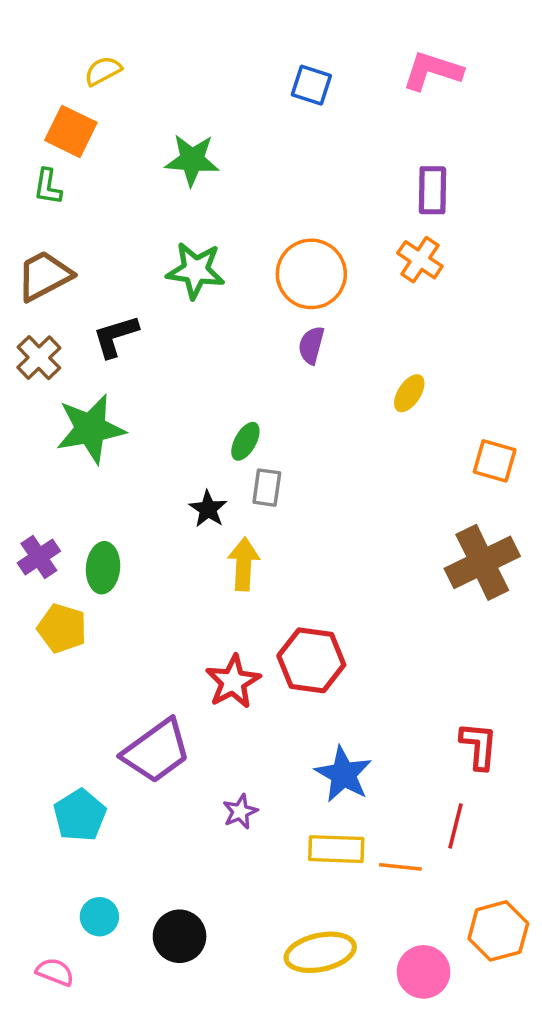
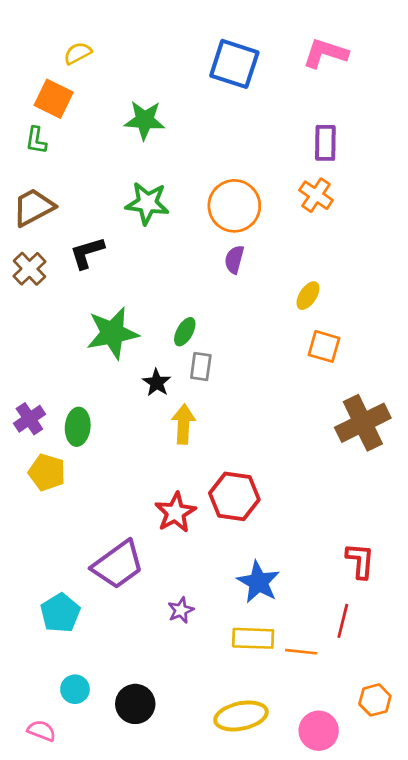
blue square: (311, 85) -> (234, 64), size x1.6
green star: (91, 429) -> (112, 333), moved
orange square: (495, 461) -> (324, 346), moved
orange hexagon: (498, 931) -> (375, 700), size x0.7

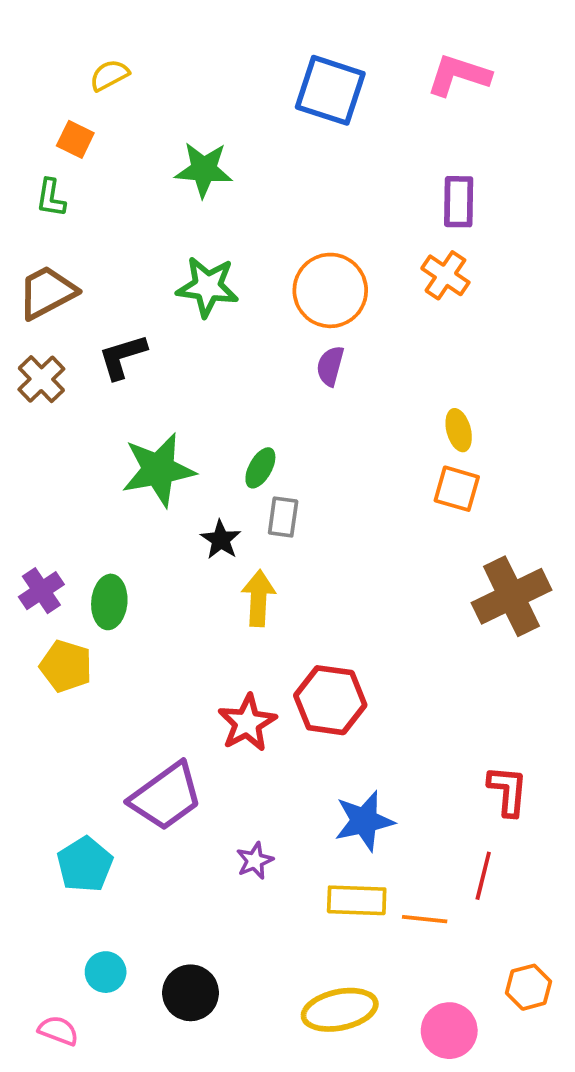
orange square: (54, 99) -> (75, 139), size x0.7
yellow ellipse: (308, 296) -> (459, 430), moved, turned -48
blue star: (258, 582) -> (364, 821), turned 30

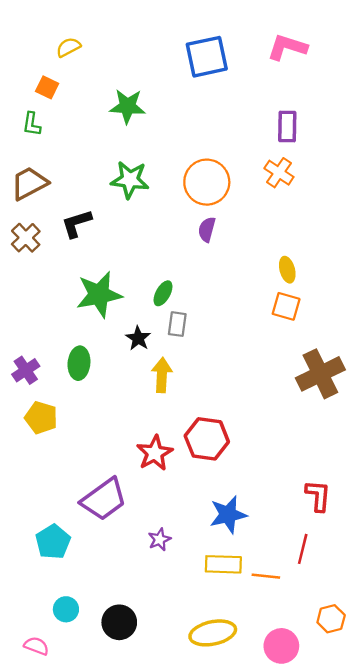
blue square: (330, 90) -> (207, 57), turned -30
green ellipse: (109, 602) -> (79, 363), moved

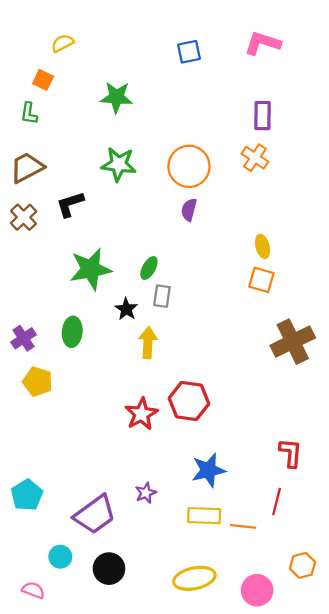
blue square: (207, 57) -> (189, 52), size x0.6
purple trapezoid: (104, 499) -> (95, 515), moved
cyan pentagon: (53, 542) -> (27, 495), moved

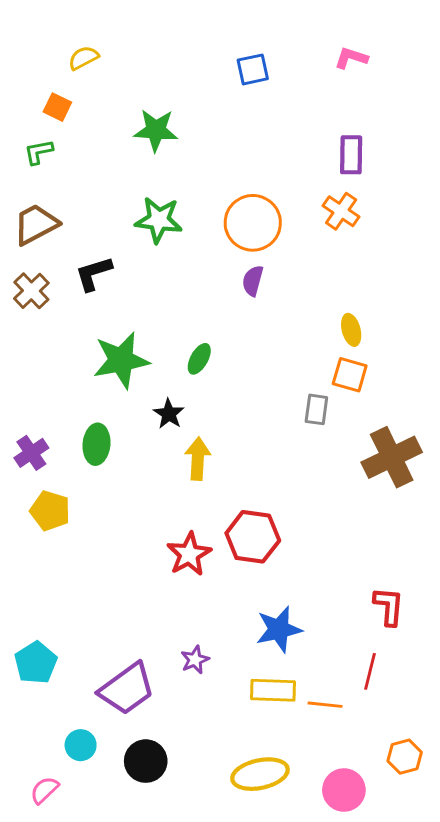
pink L-shape: (262, 43) -> (351, 58), size x0.7
green L-shape: (29, 113) -> (39, 152), turned 70
gray rectangle: (162, 296) -> (316, 409), moved
pink semicircle: (33, 590) -> (44, 790), turned -65

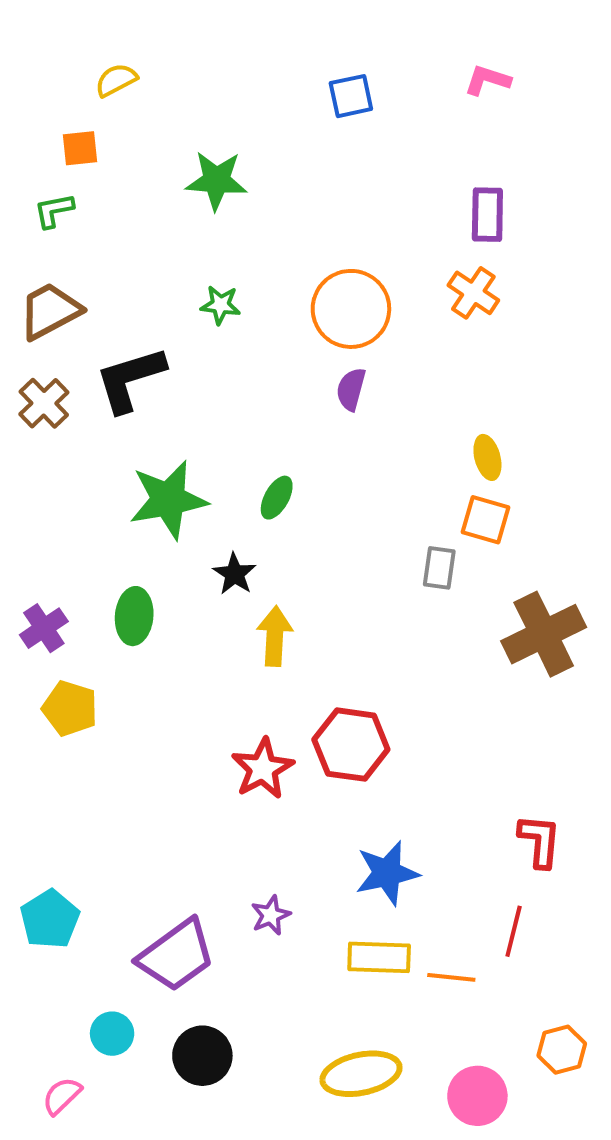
orange square: (57, 107) -> (80, 148), turned -32
green star: (159, 220) -> (220, 305), size x0.6
black L-shape: (94, 273) -> (130, 379), size x1.4

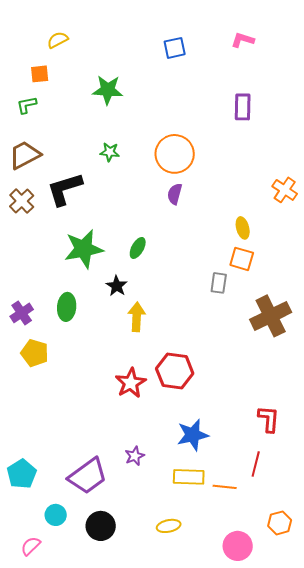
orange cross: (473, 293) -> (285, 190), moved
cyan pentagon: (50, 919) -> (22, 474), moved
yellow ellipse: (361, 1074) -> (169, 526), moved, size x0.6

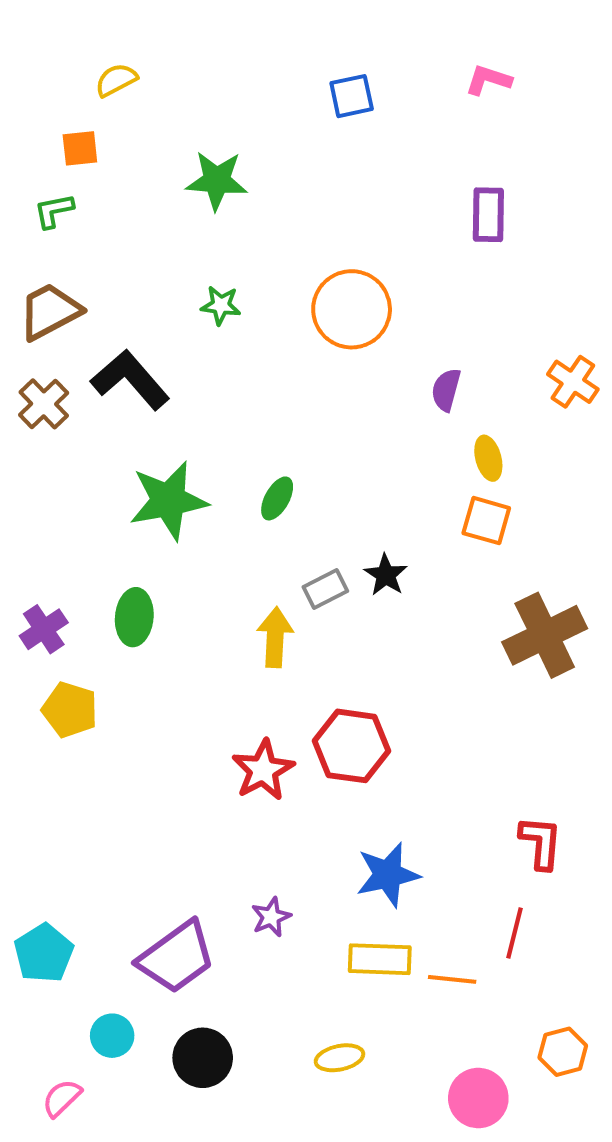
black L-shape: (65, 189) -> (130, 380), turned 66
purple semicircle: (175, 194) -> (446, 390), moved
gray rectangle: (219, 283) -> (325, 589), moved, turned 55
black star: (117, 286) -> (386, 575), moved

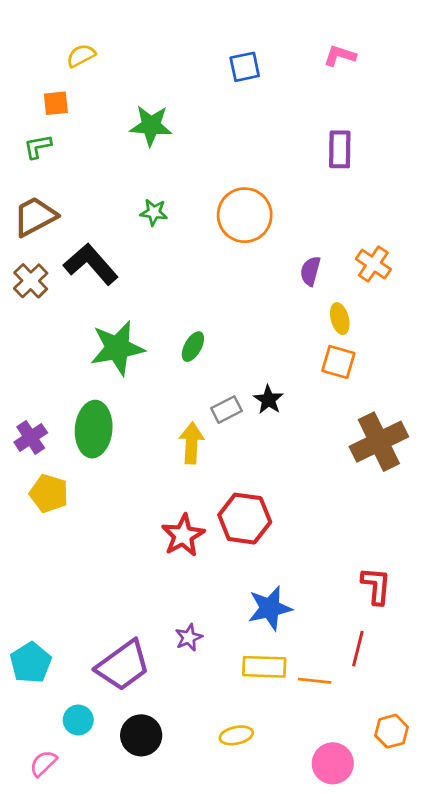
orange cross: (573, 382) -> (373, 264), moved
green ellipse: (134, 617) -> (94, 429), size x1.4

